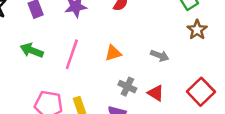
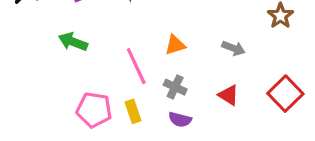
pink line: (72, 54) -> (136, 66), moved, turned -44
gray cross: (127, 87) -> (175, 87), moved

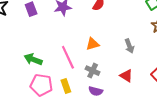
green arrow: (73, 42) -> (33, 59), moved
gray arrow: (233, 48) -> (129, 46), turned 48

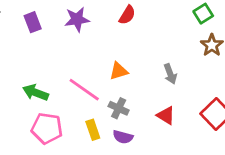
pink line: (68, 57) -> (84, 90), turned -30
yellow rectangle: (66, 86) -> (93, 130), moved

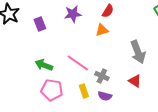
purple rectangle: (33, 22) -> (40, 24), moved
orange triangle: (119, 71) -> (102, 30), moved
gray arrow: (170, 74) -> (138, 52), size x1.6

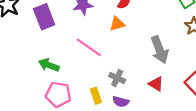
purple rectangle: (40, 24) -> (44, 17), size x1.5
pink line: (78, 63) -> (89, 47), moved

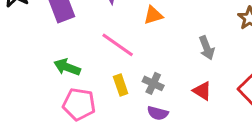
gray arrow: (160, 50) -> (207, 48), size x0.7
yellow rectangle: (96, 96) -> (121, 85), moved

